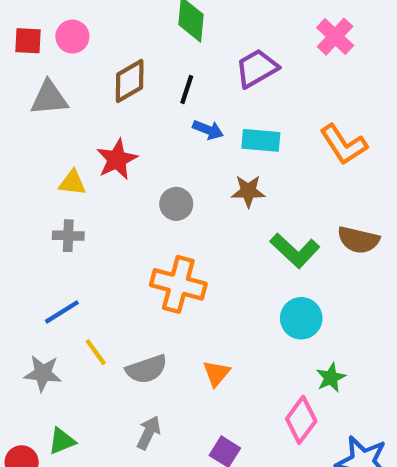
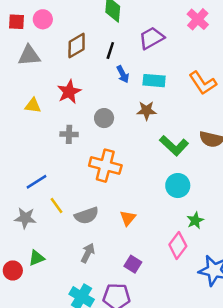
blue arrow: (208, 130) -> (123, 74), turned 42
yellow triangle: (72, 183) -> (33, 106), moved
gray cross: (68, 236) -> (69, 134), moved

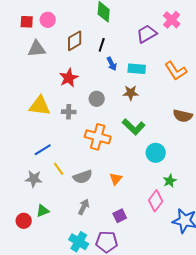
purple trapezoid: (152, 38) -> (147, 34), moved
yellow triangle: (33, 106) -> (40, 106), moved, size x1.6
green L-shape: (174, 146) -> (134, 127), moved
purple square: (133, 264) -> (120, 216), turned 32

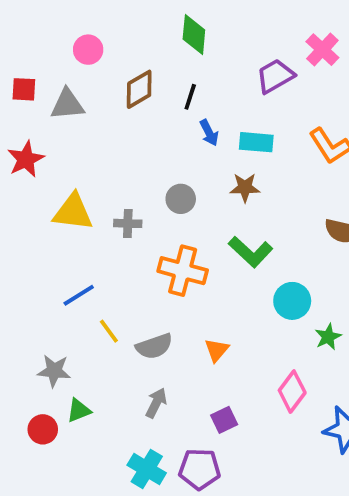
red square: (27, 22) -> (24, 89), moved
red star: (69, 78) -> (26, 159), moved
gray star: (34, 179) -> (54, 371), moved
green star: (170, 181) -> (328, 337), moved

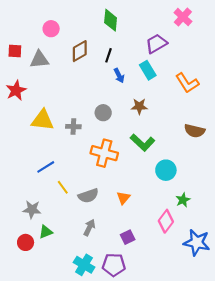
pink cross: (322, 50) -> (183, 17), moved
cyan rectangle: (256, 142) -> (148, 70), moved, turned 54
green star: (328, 337) -> (183, 200), moved

